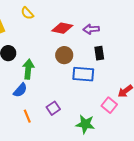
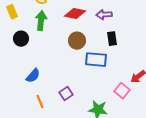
green arrow: (28, 69) -> (41, 21), moved

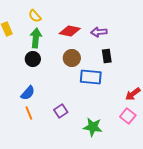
black circle: (21, 39) -> (33, 59), moved
pink square: (122, 91) -> (128, 116), moved
orange line: (40, 102) -> (29, 113), moved

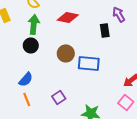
purple arrow: (99, 32) -> (119, 14), moved, turned 63
black rectangle: (107, 56) -> (105, 30), moved
brown circle: (72, 58) -> (66, 53), moved

